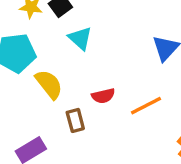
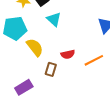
brown rectangle: (75, 120) -> (51, 69), turned 32

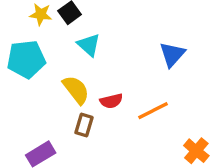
yellow semicircle: (35, 47) -> (76, 90), moved

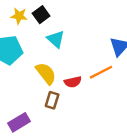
orange line: (153, 111) -> (101, 72), moved

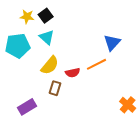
cyan triangle: (56, 39) -> (47, 37), moved
yellow semicircle: (46, 73) -> (50, 65), turned 78

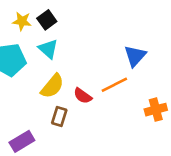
red semicircle: (73, 73) -> (83, 96), turned 48
orange cross: (128, 105) -> (156, 110), moved, turned 35

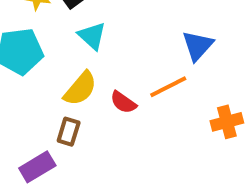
cyan triangle: (48, 49) -> (92, 36), moved
brown rectangle: (59, 116) -> (69, 132), moved

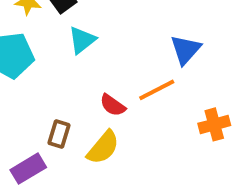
cyan triangle: (92, 36) -> (82, 40), turned 40
yellow semicircle: (80, 89) -> (103, 147), moved

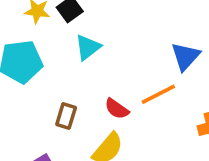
brown rectangle: (59, 134) -> (66, 116), moved

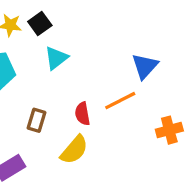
red semicircle: (117, 109) -> (82, 114), turned 45

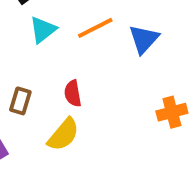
orange line: (120, 101) -> (95, 28), moved

